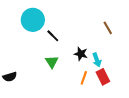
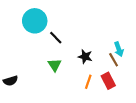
brown line: (108, 28) -> (114, 60), moved
cyan arrow: (97, 60) -> (119, 49), moved

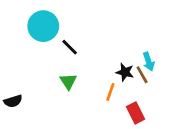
black star: (85, 57) -> (125, 72), moved
red rectangle: (108, 81) -> (135, 113), moved
orange line: (88, 82) -> (110, 92), moved

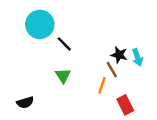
black star: (125, 72) -> (119, 55), moved
brown line: (142, 75) -> (112, 70), moved
black semicircle: (13, 101) -> (25, 102), moved

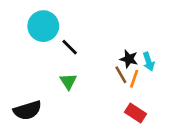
orange line: (102, 85) -> (134, 79), moved
black semicircle: (25, 102) -> (27, 110), size x1.5
red rectangle: (125, 105) -> (135, 113), turned -30

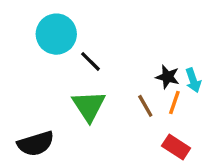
brown line: (121, 75) -> (145, 106), moved
green triangle: (68, 81) -> (89, 106), size x1.5

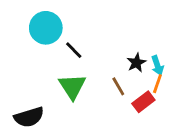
black star: (168, 77) -> (136, 63), turned 30
orange line: (174, 103) -> (157, 84), moved
red rectangle: (176, 147) -> (143, 102), moved, turned -70

